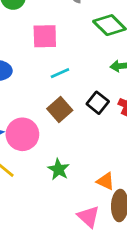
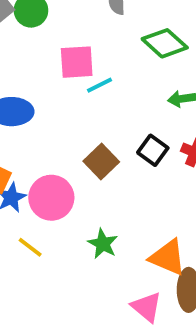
cyan line: (60, 73) -> (100, 85), moved
orange triangle: (105, 181) -> (168, 257), size x1.5

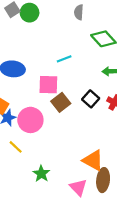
pink square: (77, 62) -> (48, 85), moved
green star: (103, 244) -> (41, 174), moved

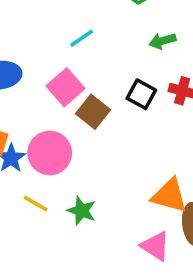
pink square: (48, 85) -> (65, 87), turned -30
green star: (41, 174) -> (82, 211), moved

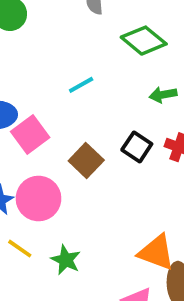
pink square: (65, 87) -> (30, 134), moved

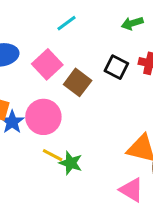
pink square: (30, 134) -> (47, 64), moved
yellow line: (20, 249) -> (53, 155), moved

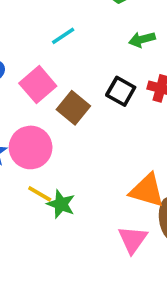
pink triangle: (131, 190) -> (133, 240), turned 32

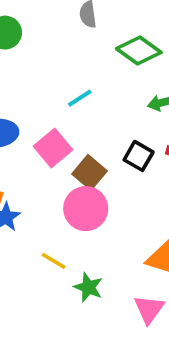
pink circle: (31, 147) -> (86, 209), moved
green star: (61, 204) -> (88, 287), moved

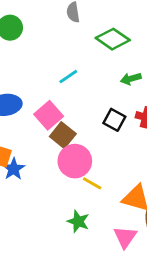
brown square: (89, 172) -> (63, 135), moved
yellow line: (54, 261) -> (92, 183), moved

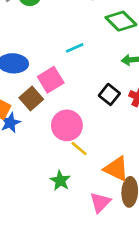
brown square: (63, 135) -> (31, 99), moved

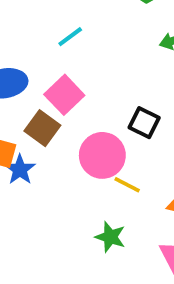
cyan line: (75, 48) -> (70, 37), moved
black square: (109, 94) -> (144, 123), moved

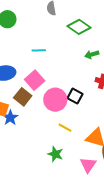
cyan line: (70, 37) -> (39, 50), turned 32
pink circle: (102, 155) -> (55, 100), moved

